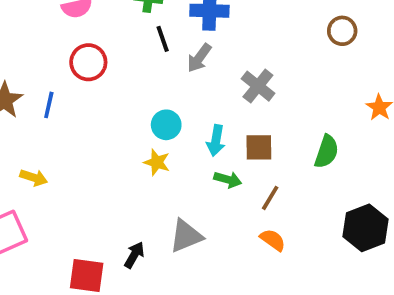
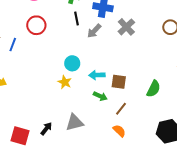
gray cross: (258, 86) -> (126, 27), moved
cyan arrow: (216, 141) -> (97, 75), turned 70

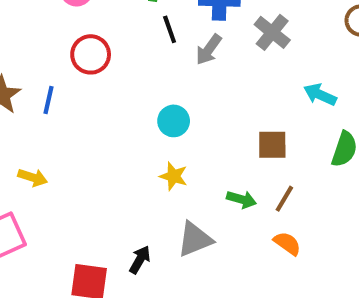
cyan arrow: (97, 75) -> (320, 95), moved, turned 35
yellow star: (65, 82) -> (174, 176), moved
green arrow: (100, 96) -> (242, 199), moved

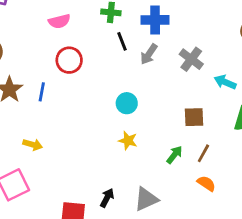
gray cross: (272, 32) -> (191, 59), moved
green arrow: (242, 199) -> (174, 155), turned -66
gray triangle: (195, 239) -> (146, 199), moved

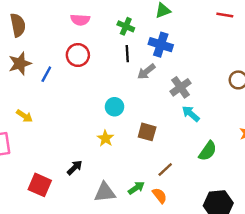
cyan arrow: (225, 82) -> (191, 114), moved
brown square: (194, 117) -> (147, 132), moved
green arrow: (174, 155) -> (136, 188), moved
black arrow: (107, 198) -> (75, 168), moved

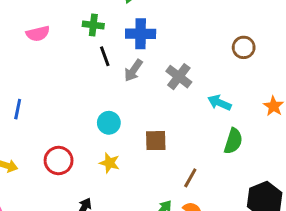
red circle: (78, 55) -> (59, 160), moved
cyan arrow: (191, 114) -> (219, 103), moved

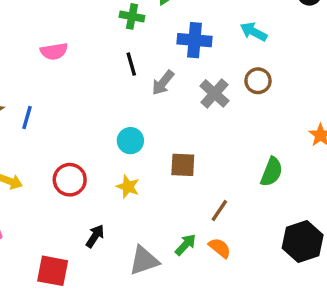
green cross: (93, 25) -> (132, 16), moved
pink semicircle: (38, 34) -> (54, 51), moved
blue cross: (141, 34) -> (194, 40), moved
brown circle: (244, 47) -> (258, 81), moved
cyan arrow: (219, 103) -> (254, 32), moved

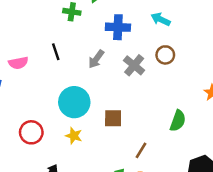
pink semicircle: (54, 51) -> (18, 63), moved
black line: (131, 64) -> (56, 52), moved
cyan circle: (130, 141) -> (74, 102), size x1.6

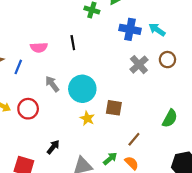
cyan arrow: (161, 19) -> (157, 30), moved
gray arrow: (96, 59) -> (52, 84), moved, turned 98
red circle: (31, 132) -> (28, 109), moved
yellow star: (74, 136) -> (87, 118), moved

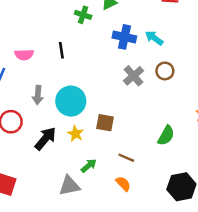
gray arrow: (52, 84) -> (38, 95), turned -140
brown line: (134, 139) -> (126, 158), turned 72
black arrow: (53, 147) -> (45, 139), moved, size x1.5
green arrow: (110, 159) -> (89, 166), moved

